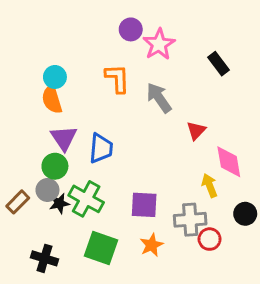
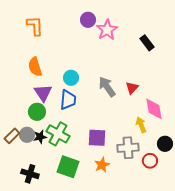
cyan circle: (55, 77) -> (71, 78), moved
orange L-shape: (117, 78) -> (35, 26), moved
gray arrow: (159, 98) -> (107, 87), moved
gray circle: (47, 190) -> (27, 135), moved
red circle: (210, 239) -> (150, 161), moved

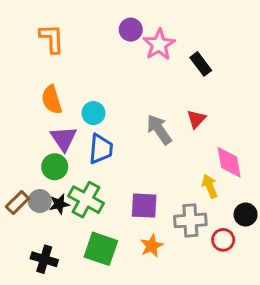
black rectangle: (147, 43) -> (201, 64), moved
cyan circle: (71, 78) -> (93, 113), moved
red triangle: (132, 88) -> (196, 119), moved

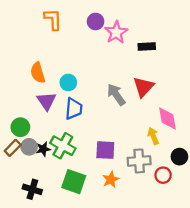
orange L-shape: (52, 39) -> (53, 19), moved
black rectangle: (201, 64) -> (147, 47), turned -56
red triangle: (196, 119) -> (143, 87), size x1.5
green circle: (55, 167) -> (20, 127), moved

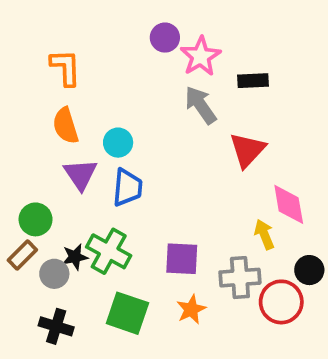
orange L-shape: (53, 19) -> (66, 68), moved
gray arrow: (116, 94) -> (201, 105), moved
gray circle: (29, 147) -> (54, 274), moved
red circle: (163, 175) -> (281, 302), size x1.5

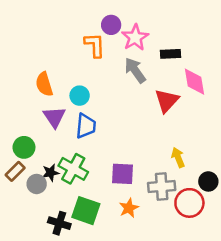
orange L-shape: (66, 68) -> (95, 45), moved
pink diamond: (289, 204) -> (194, 82), moved
black cross: (56, 326) -> (59, 223), moved

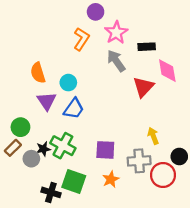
purple circle: (111, 25) -> (96, 12), moved
orange L-shape: (95, 45) -> (81, 39), turned 35
blue trapezoid: (86, 126) -> (74, 109), turned 30

